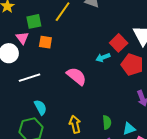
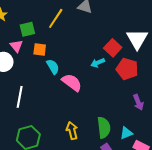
white line: (30, 78) -> (20, 97), moved, turned -60
cyan semicircle: (40, 107) -> (53, 67), moved
green semicircle: (107, 122) -> (104, 128), size x1.5

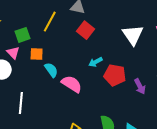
red square: (113, 48) -> (85, 30), moved
red pentagon: (127, 69) -> (115, 75), moved
purple arrow: (138, 102) -> (140, 86), moved

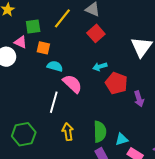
pink triangle: (13, 53) -> (21, 42), turned -32
cyan semicircle: (51, 70) -> (55, 66), turned -49
white line: (21, 103) -> (54, 102), moved

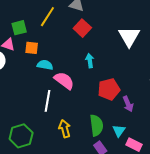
cyan arrow: (100, 67) -> (90, 61), turned 104
red pentagon: (116, 83) -> (109, 89), moved, turned -30
purple arrow: (139, 99) -> (128, 104), moved
cyan triangle: (122, 139) -> (119, 131), turned -32

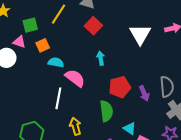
orange square: (32, 48) -> (43, 45), turned -32
purple arrow: (128, 104) -> (144, 93), moved
green semicircle: (96, 125) -> (106, 111), moved
cyan triangle: (119, 131) -> (130, 128), turned -32

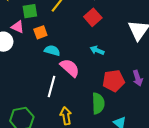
cyan arrow: (101, 58) -> (97, 50), turned -64
purple arrow: (144, 93) -> (138, 78), moved

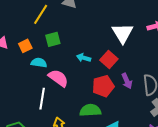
green square: (30, 11) -> (53, 39), moved
red square: (93, 17) -> (109, 59), moved
green semicircle: (98, 103) -> (90, 110), turned -85

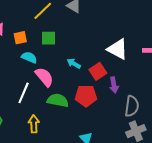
white triangle: (123, 33) -> (118, 49), turned -45
purple arrow: (127, 81) -> (114, 85), moved
green semicircle: (90, 110) -> (58, 100), moved

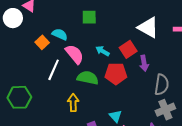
orange square: (20, 38) -> (42, 42), moved, turned -32
green square: (49, 38) -> (89, 17), moved
cyan arrow: (74, 63) -> (103, 51), moved
yellow arrow: (34, 124) -> (73, 103), moved

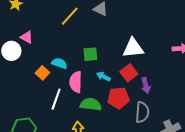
green square: (89, 17) -> (90, 54), moved
white triangle: (148, 27) -> (133, 48), moved, turned -30
pink semicircle: (75, 54) -> (76, 82), turned -135
gray semicircle: (162, 85) -> (142, 112), moved

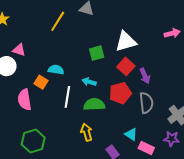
green square: (90, 54) -> (97, 53), moved
cyan arrow: (103, 76) -> (89, 82), moved
pink semicircle: (76, 82) -> (24, 100), moved
white line: (56, 99) -> (67, 97), moved

